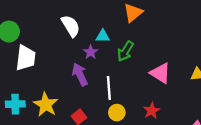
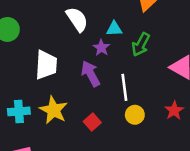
white trapezoid: (26, 58) -> (46, 65), moved

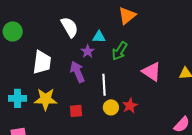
yellow star: (54, 110) -> (46, 99), turned -30
red star: (174, 110) -> (130, 106), moved
red square: (92, 122) -> (76, 111), turned 32

